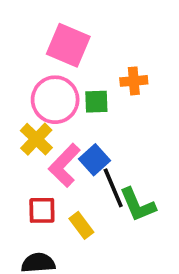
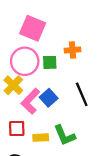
black line: (113, 188) -> (82, 94), moved
green L-shape: (138, 205) -> (65, 135), moved
yellow rectangle: (81, 225) -> (41, 138), turned -56

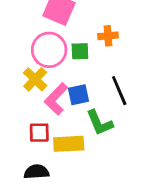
blue square: (49, 98) -> (79, 95), turned 30
green L-shape: (65, 135) -> (100, 123), moved
yellow rectangle: (41, 138) -> (69, 144), size x1.5

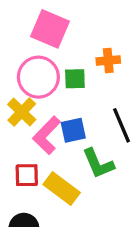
yellow rectangle: (69, 144) -> (62, 188), turned 40

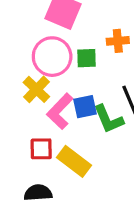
green L-shape: (98, 164) -> (108, 119), moved

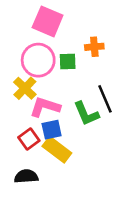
blue square: (85, 107) -> (52, 130), moved
pink L-shape: (60, 111) -> (45, 107), turned 64
red square: (41, 149) -> (29, 139), turned -35

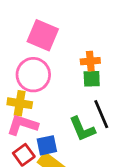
green square: (68, 61) -> (92, 79), moved
yellow cross: (25, 88) -> (20, 103), turned -35
pink L-shape: (45, 107) -> (22, 125), moved

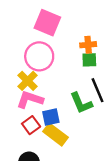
yellow cross: (20, 103) -> (28, 81), turned 36

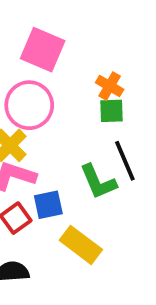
orange cross: (88, 45) -> (110, 86), turned 35
yellow rectangle: (56, 134) -> (81, 245), moved

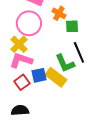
orange cross: (110, 86) -> (59, 13), moved
yellow rectangle: (81, 245) -> (56, 77), moved

